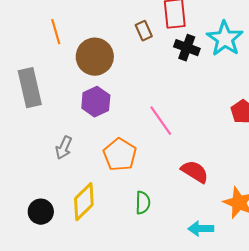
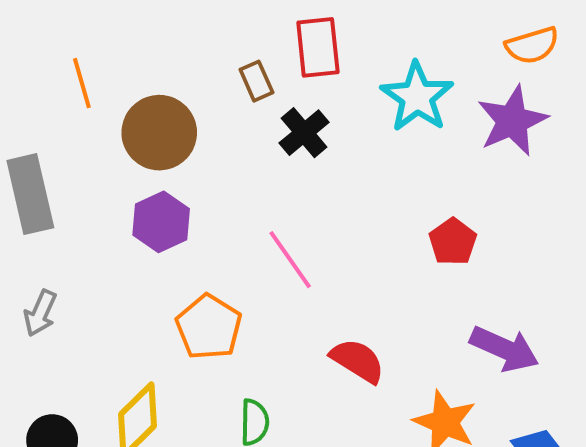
black cross: (187, 48) -> (304, 133), moved, turned 30
gray arrow: (64, 148) -> (40, 313), moved

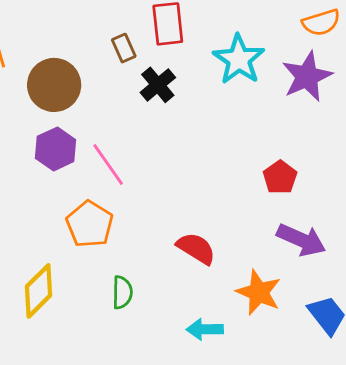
red pentagon: (453, 242) -> (280, 177), moved
pink line: (290, 260) -> (108, 165), moved

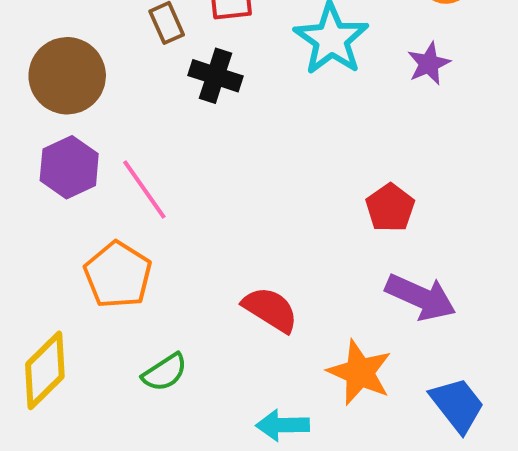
purple star: (307, 76) -> (429, 64), size x0.6
black cross: (158, 85) -> (215, 76), turned -32
green semicircle: (122, 292) -> (165, 372), turned 56

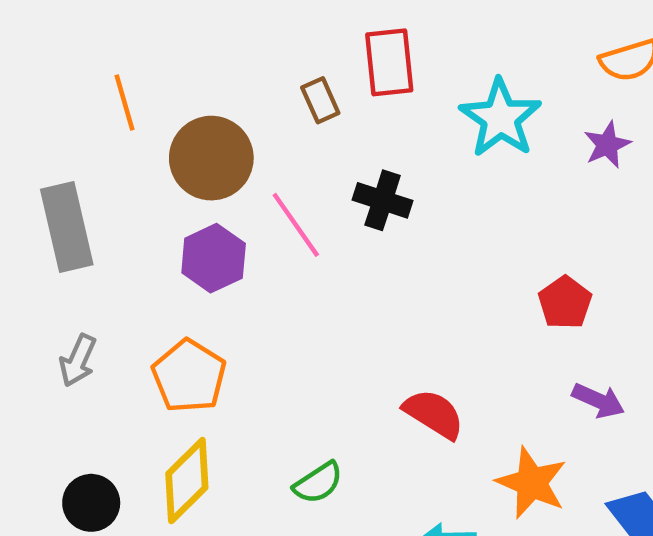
black cross: (215, 76) -> (383, 200), moved
pink line: (144, 190) -> (296, 225), moved
orange pentagon: (118, 275) -> (189, 376), moved
purple arrow: (421, 297) -> (598, 401), size x0.7

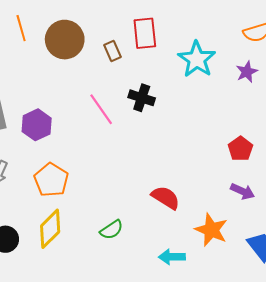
orange line: (125, 102) -> (21, 28), moved
brown circle: (211, 158) -> (65, 40), moved
purple hexagon: (214, 258) -> (37, 125), moved
red pentagon: (565, 303) -> (240, 149), moved

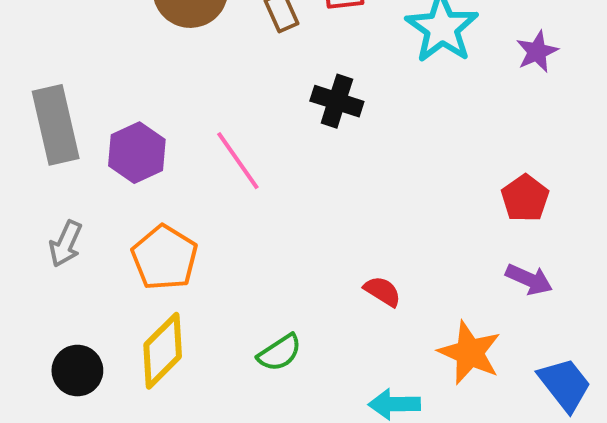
pink line: (101, 109) -> (238, 161), moved
red semicircle: (166, 198) -> (382, 291), size x0.7

